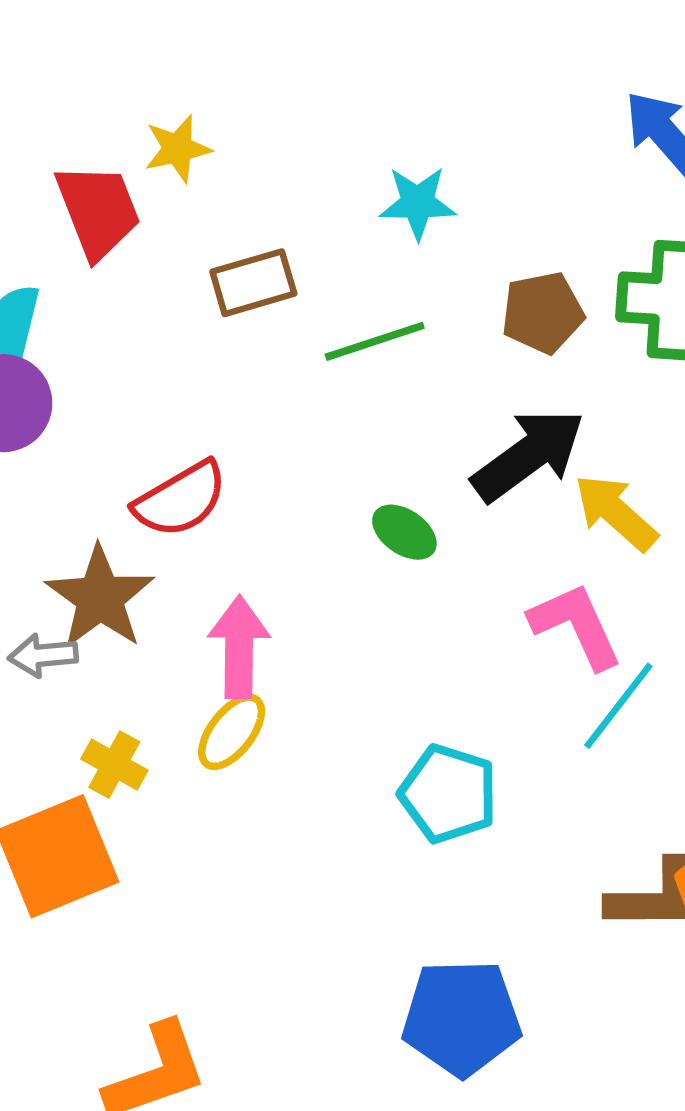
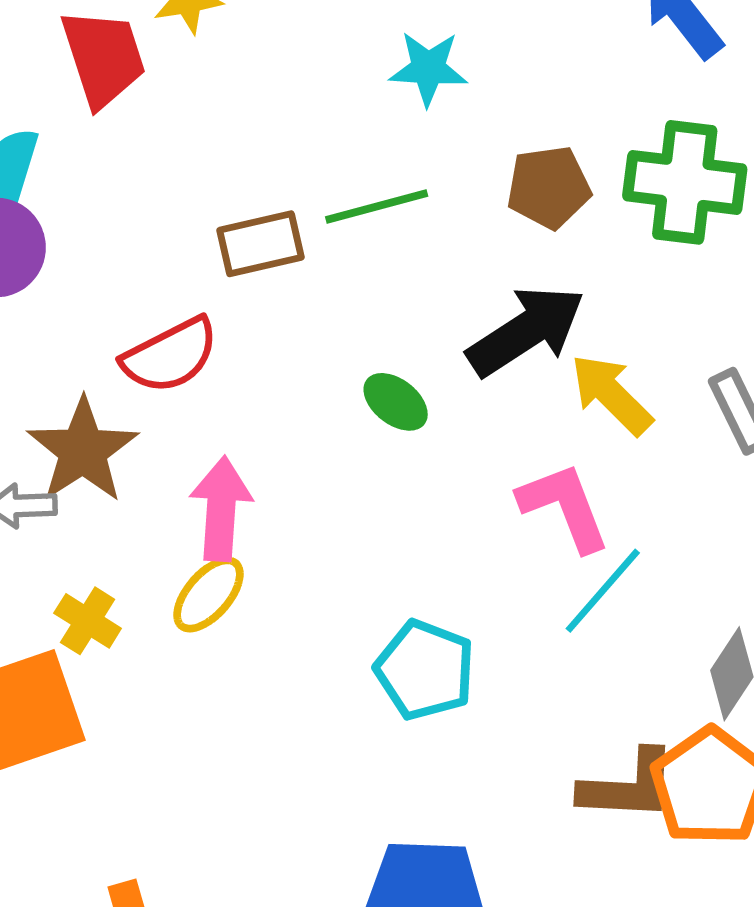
brown rectangle: (253, 283) -> (260, 244), moved

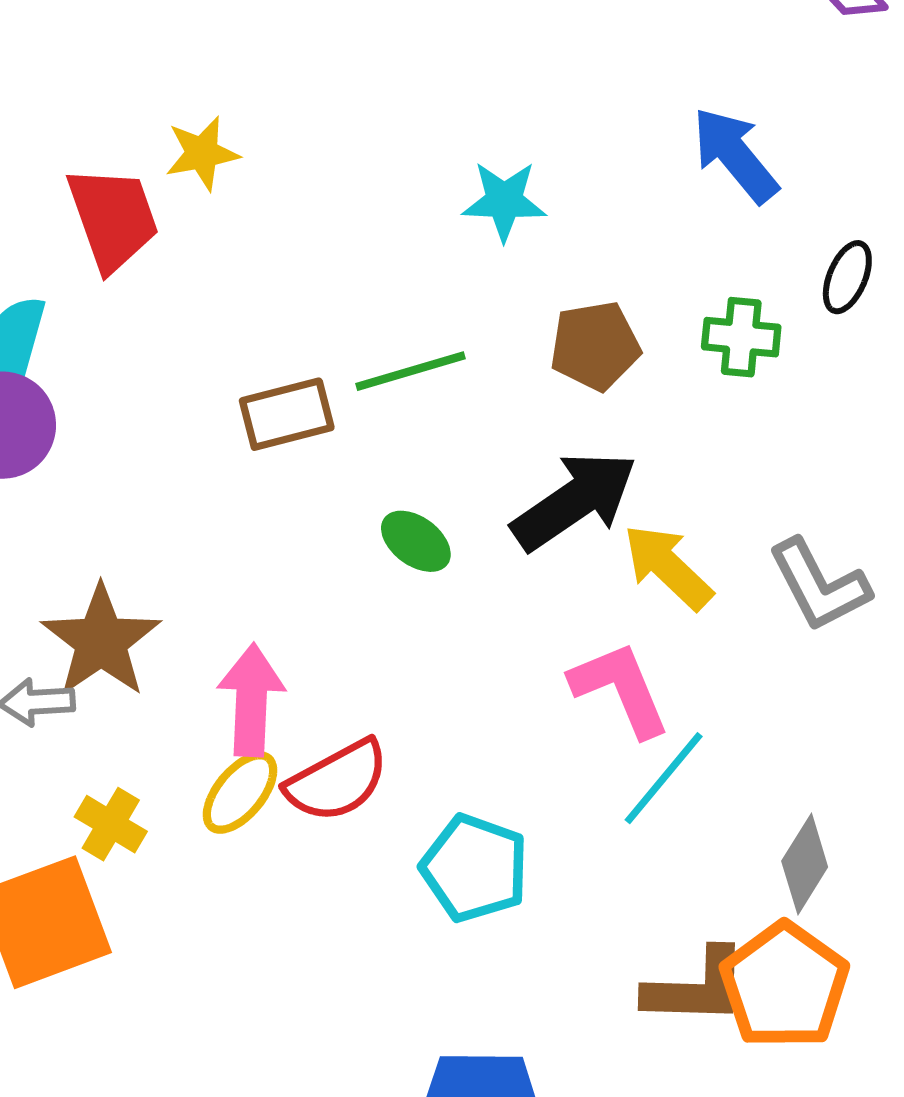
cyan star: (428, 68) -> (504, 201), moved
green cross: (685, 182) -> (741, 337), size x0.6
red semicircle: (170, 355) -> (337, 781), moved
green ellipse: (396, 402) -> (416, 541), moved

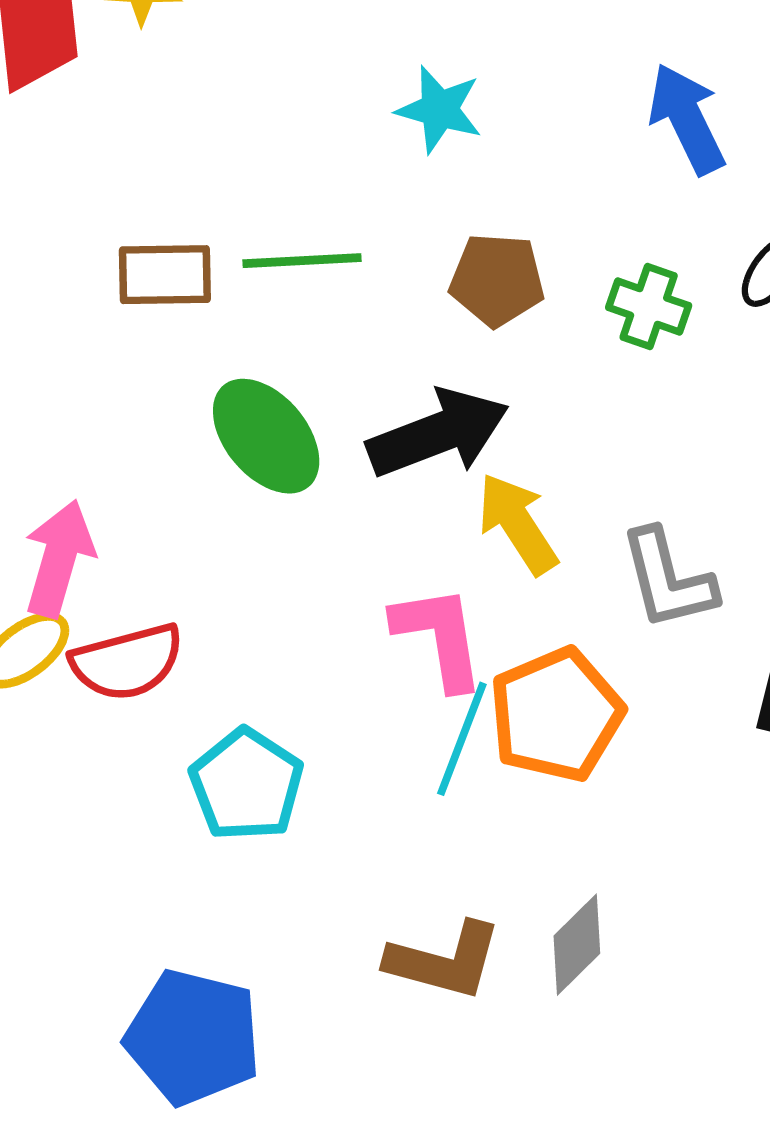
green ellipse: (416, 541) -> (266, 436), size x1.6
cyan line: (664, 778) -> (462, 739), turned -32
gray diamond: (805, 864) -> (577, 945), moved
orange pentagon: (784, 986) -> (556, 715), moved

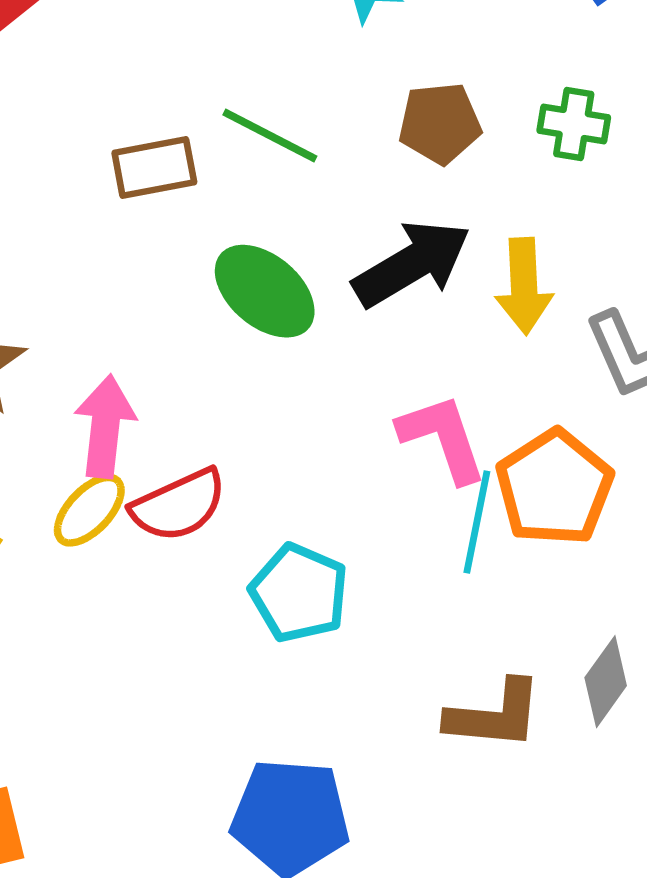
green line: (302, 261) -> (270, 135), turned 40
yellow arrow: (518, 524) -> (524, 286), moved, turned -140

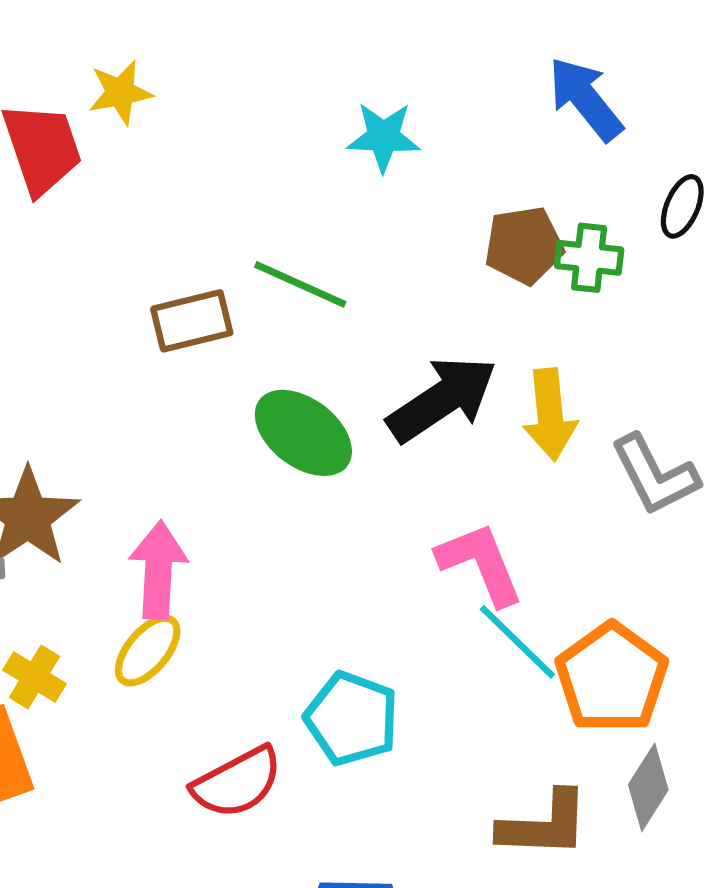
brown pentagon: (440, 123) -> (524, 245), moved
orange pentagon: (554, 488) -> (612, 678), moved
red semicircle: (179, 505) -> (237, 782), moved
cyan line: (477, 522) -> (517, 642), turned -54

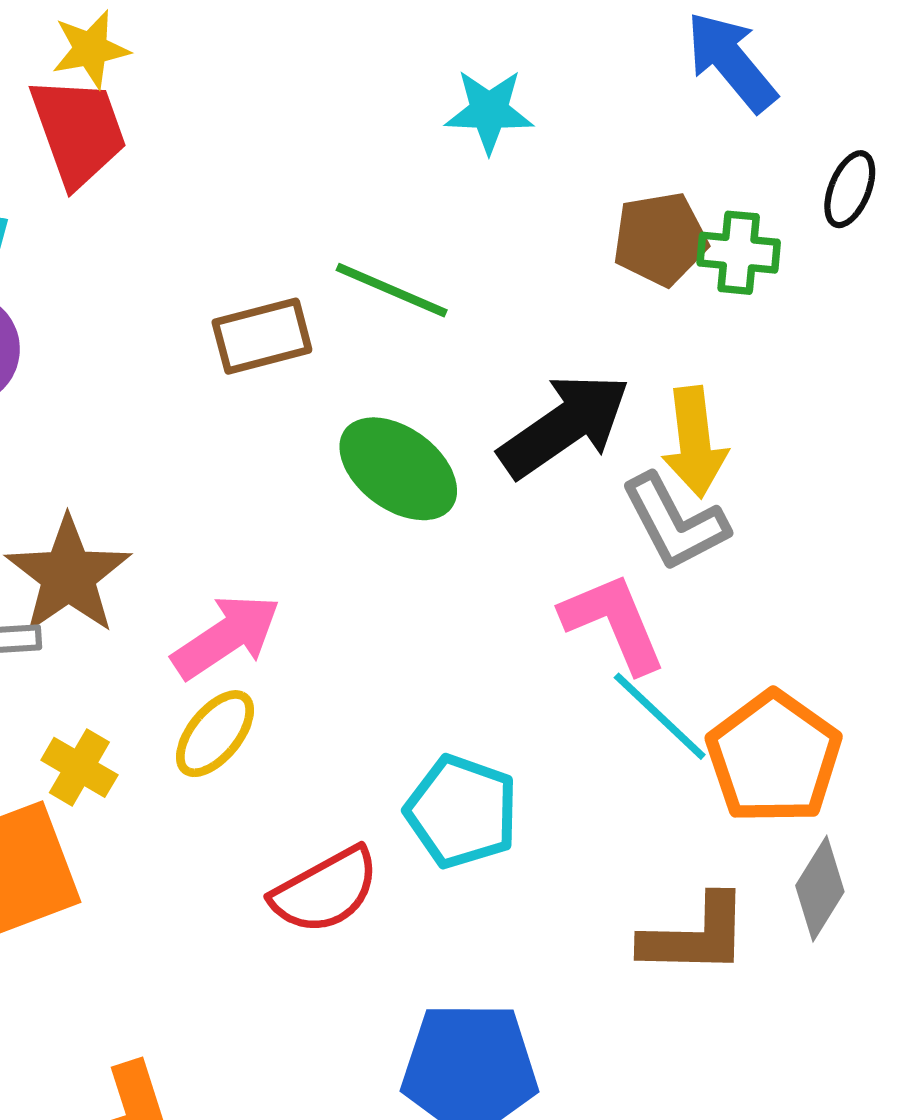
yellow star: (120, 92) -> (91, 49), moved
gray L-shape: (655, 475) -> (675, 522), moved
pink arrow: (158, 570) -> (226, 636), turned 54

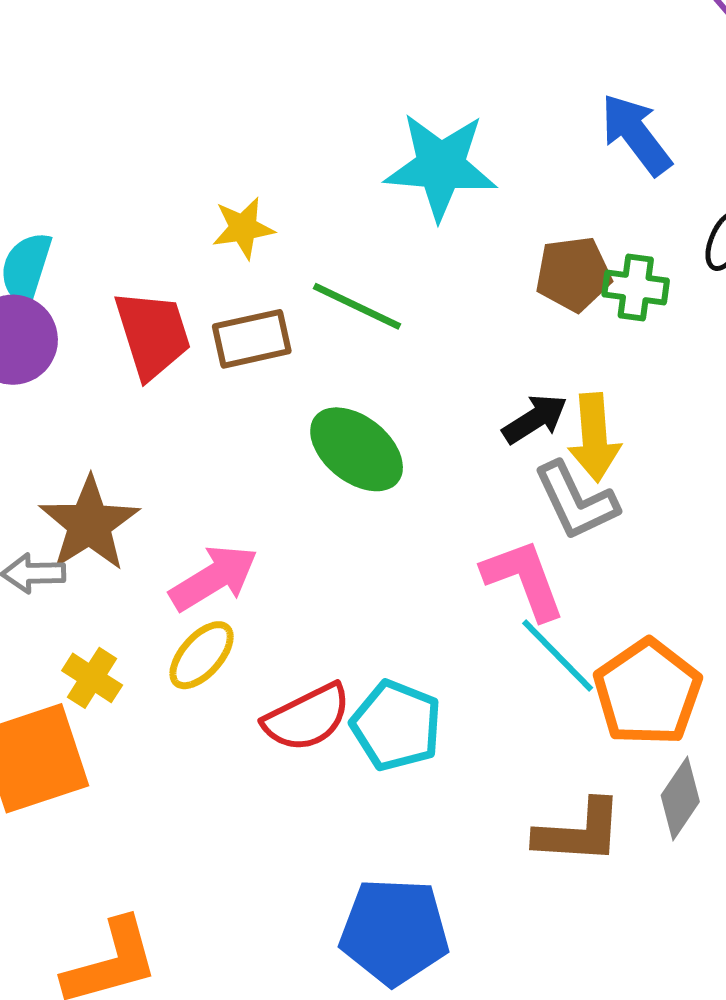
yellow star: (91, 49) -> (243, 228), moved
cyan star: (489, 111) -> (441, 166), size x1.6
red trapezoid: (78, 131) -> (153, 334), moved
black arrow: (565, 425) -> (535, 419), moved, size x0.6
red semicircle: (325, 891) -> (307, 718), moved

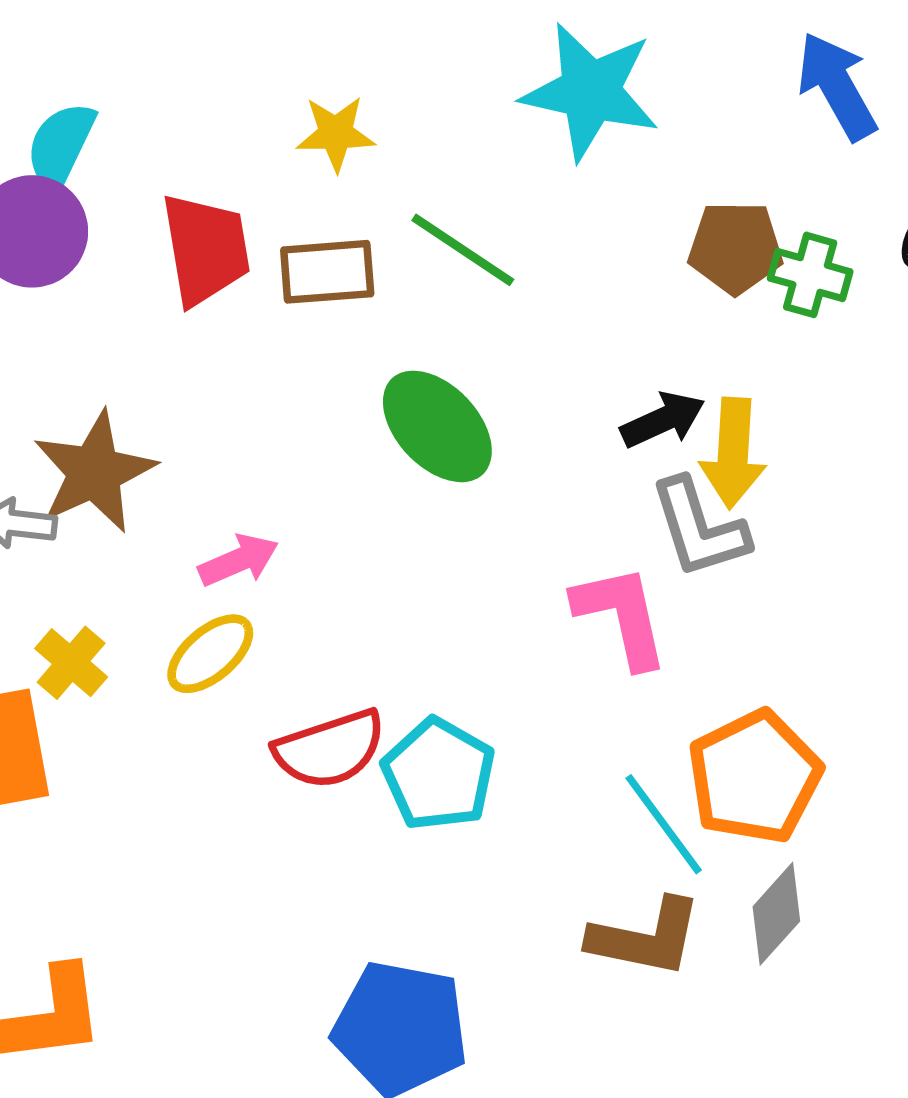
pink arrow: (214, 578) -> (239, 560), size x0.7
cyan line: (558, 655) -> (664, 824), moved

